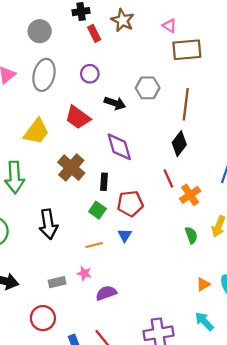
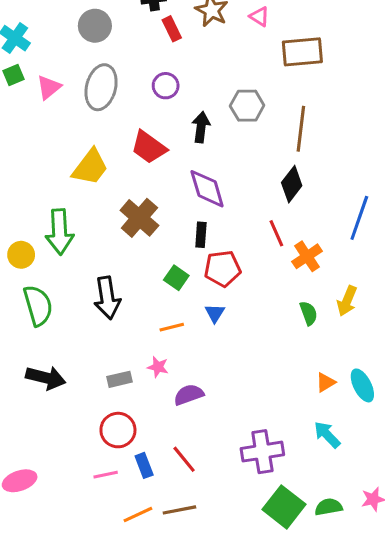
pink triangle: (169, 26) -> (259, 17), moved
black arrow: (115, 103) -> (201, 127), turned -102
black rectangle: (104, 182) -> (201, 235), moved
red circle: (43, 318) -> (118, 430), moved

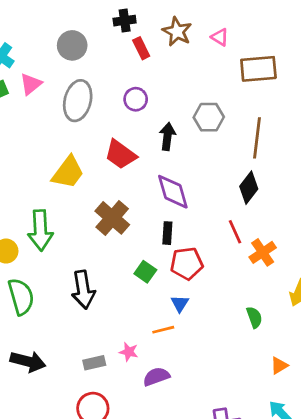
pink triangle: (49, 87) -> (31, 84), moved
green semicircle: (309, 313) -> (254, 317), moved
orange line: (172, 327) -> (163, 330), moved

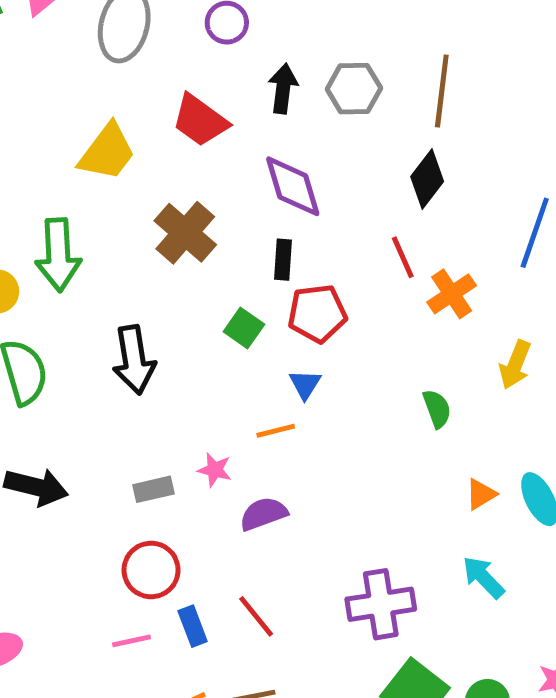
gray hexagon: (209, 117) -> (354, 89), moved

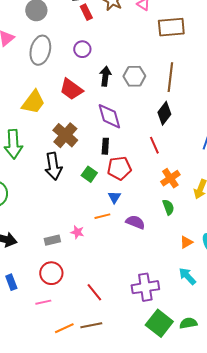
orange cross: (452, 294) -> (170, 178), moved
black arrow: (134, 360) -> (53, 166), moved
purple semicircle: (263, 514) -> (135, 222), moved, turned 42
blue rectangle: (193, 626) -> (11, 282), moved

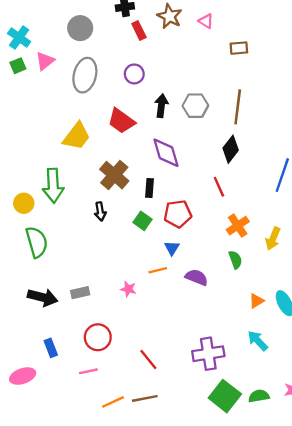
brown rectangle: (171, 27) -> (239, 48), size x0.6
black rectangle: (105, 146) -> (150, 188), moved
black arrow: (53, 166) -> (100, 211), size x0.6
gray rectangle: (52, 240) -> (80, 293), moved

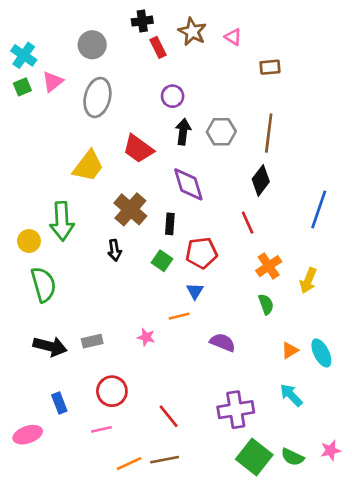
purple circle: (134, 74) -> (173, 96), moved
purple semicircle: (197, 277) -> (223, 342), moved
green semicircle: (259, 396) -> (292, 457), turned -144

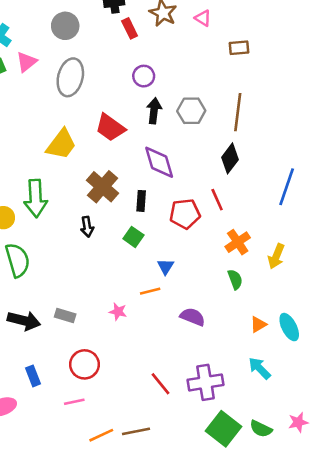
red pentagon: (202, 253) -> (185, 214), moved
gray rectangle: (92, 341) -> (65, 315), turned 30
red line: (169, 416) -> (160, 384), moved

